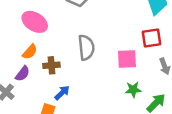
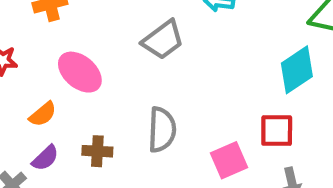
orange semicircle: (30, 52) -> (43, 114), moved
pink square: (127, 59) -> (229, 160), turned -30

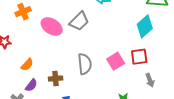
pink ellipse: (80, 72) -> (52, 26), moved
pink square: (229, 160) -> (116, 61), moved

